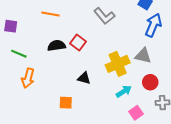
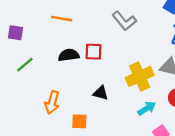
red square: (78, 42) -> (94, 52), turned -35
green line: (19, 54) -> (25, 65), turned -63
orange arrow: (28, 78) -> (52, 102), moved

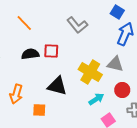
orange line: (62, 19) -> (24, 23), turned 36
yellow cross: (140, 76) -> (90, 72), turned -35
black triangle: (101, 93) -> (57, 86), size x1.5

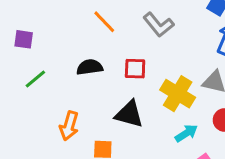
orange line: (24, 23) -> (104, 22), moved
red square: (51, 51) -> (135, 69), moved

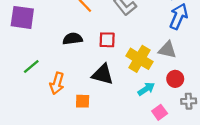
purple square: (24, 39) -> (22, 17), size x1.6
green line: (35, 79) -> (31, 67), moved

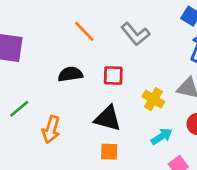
yellow cross: (139, 59) -> (153, 99), size x0.7
orange square: (83, 101) -> (109, 152), moved

